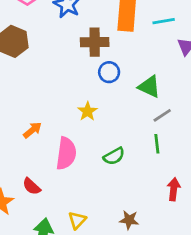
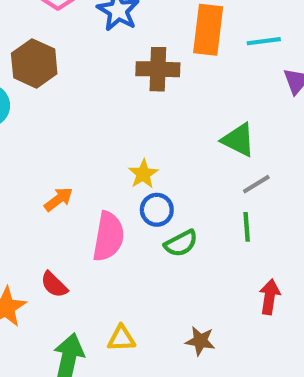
blue circle: (109, 72) -> (157, 210), moved
yellow triangle: (77, 220) -> (121, 338), turned 42

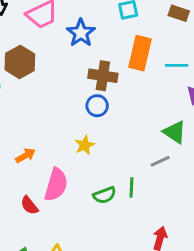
green triangle: (238, 140) -> (175, 132), moved
blue circle: (157, 210) -> (97, 106), moved
green line: (247, 227) -> (131, 188), moved
red semicircle: (54, 285) -> (29, 205), moved

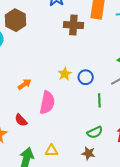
blue circle: (97, 106) -> (86, 77), moved
green semicircle: (105, 195) -> (95, 132), moved
red semicircle: (29, 205) -> (21, 120), moved

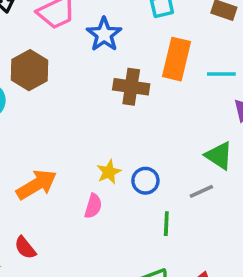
orange arrow: (25, 84) -> (36, 185), size x1.6
pink semicircle: (47, 103) -> (93, 206), moved, size x0.6

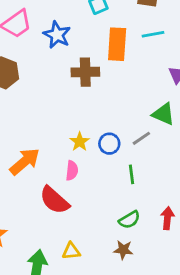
cyan line: (221, 74) -> (153, 34), moved
gray line: (201, 191) -> (141, 138), moved
red semicircle: (25, 248) -> (54, 200), moved, size x1.6

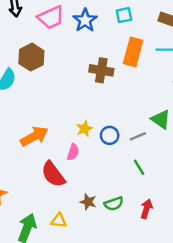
blue star: (57, 35) -> (85, 20), moved
green line: (132, 174) -> (139, 167), moved, turned -35
brown star: (123, 250) -> (88, 202), moved

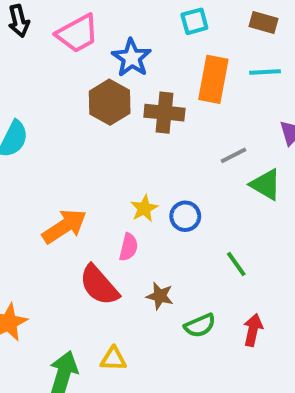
blue star: (85, 20) -> (132, 58), moved
brown hexagon: (31, 57) -> (110, 102), moved
gray line: (138, 136) -> (234, 155), moved
brown star: (88, 202) -> (160, 296), moved

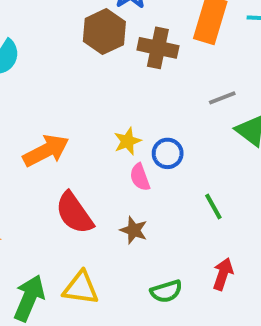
pink semicircle: (129, 247) -> (140, 177), moved, turned 140
green semicircle: (200, 325) -> (166, 291), moved
yellow triangle: (113, 359) -> (81, 288), size x1.4

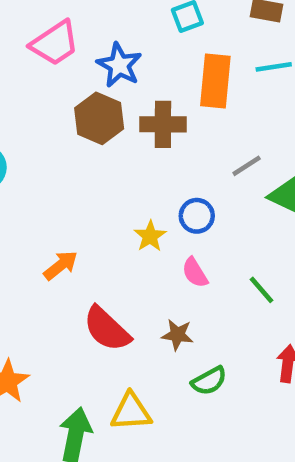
orange arrow: (46, 151) -> (61, 265), size x0.7
blue circle: (168, 153) -> (197, 216), moved
pink semicircle: (140, 177) -> (195, 273), moved
green semicircle: (166, 291) -> (209, 381), moved

